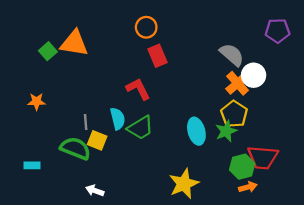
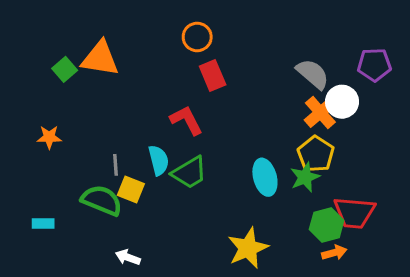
purple pentagon: (278, 31) -> (374, 65), moved

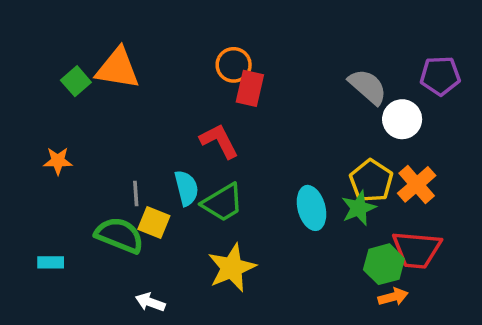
orange circle: (197, 37) -> (234, 65), moved
red rectangle: (213, 75) -> (250, 88), turned 36
orange cross: (320, 112) -> (417, 184), moved
yellow star: (248, 248) -> (232, 268), moved

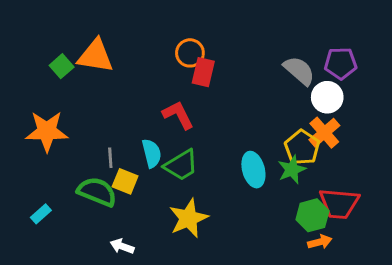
purple pentagon: (440, 76) -> (341, 63), moved
orange star: (58, 161) -> (47, 131), size x1.8
orange cross: (417, 184) -> (324, 133), moved
cyan rectangle: (51, 262) -> (41, 214), turned -42

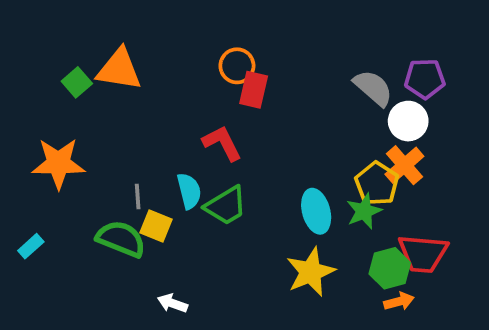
cyan rectangle: (41, 214) -> (31, 246), moved
yellow star: (188, 218) -> (311, 272), moved
white arrow: (122, 246) -> (173, 303), moved

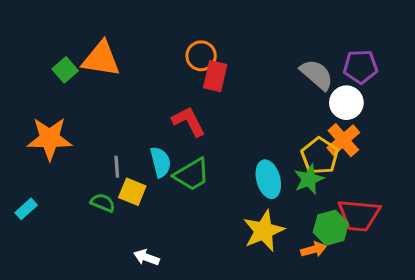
green semicircle: (121, 239) -> (103, 203), size x0.6
orange arrow: (399, 301) -> (314, 250), moved

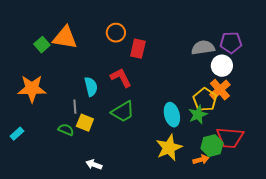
orange circle: (201, 56) -> (116, 33), moved
gray semicircle: (317, 75) -> (203, 48), turned -50
cyan semicircle: (160, 162) -> (91, 87), moved

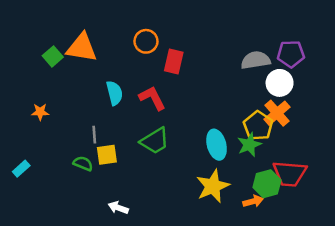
cyan semicircle: (91, 87) -> (114, 93), moved
orange star: (32, 89) -> (40, 112), size x0.5
yellow square: (85, 123) -> (107, 155), turned -30

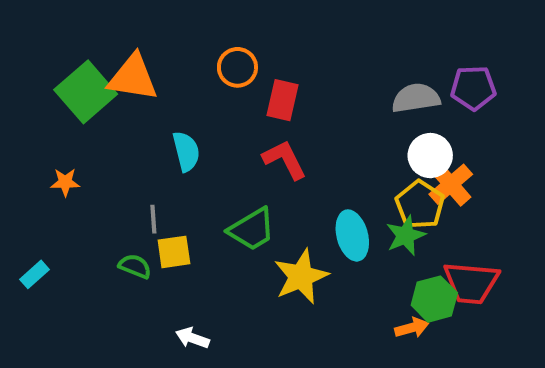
green square: (53, 56) -> (86, 92), size x1.8
white circle: (280, 83) -> (430, 156), moved
red L-shape: (152, 98) -> (285, 160), moved
yellow star: (213, 186) -> (301, 276), moved

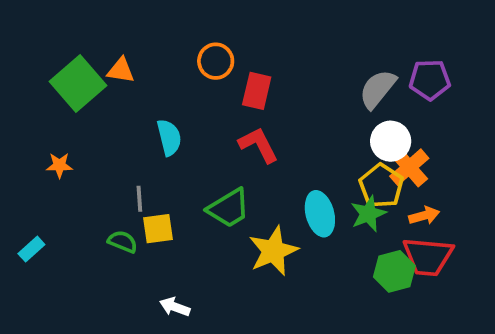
orange triangle: (133, 78) -> (121, 70), size x0.6
gray semicircle: (416, 98) -> (378, 89), turned -42
orange arrow: (412, 328) -> (424, 216), moved

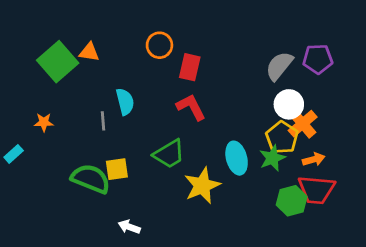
gray line: (139, 199) -> (103, 121), moved
green semicircle: (123, 242) -> (91, 179), size x1.8
cyan rectangle: (31, 249) -> (14, 154), moved

